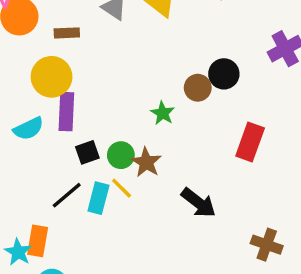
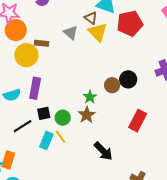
yellow circle: (52, 77) -> (26, 55), moved
brown star: (146, 162) -> (87, 115), moved
black line: (67, 195) -> (23, 126), moved

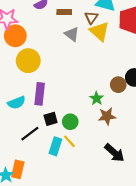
brown triangle: (91, 18) -> (91, 17), turned 32
brown rectangle: (42, 43) -> (64, 12), moved
brown star: (87, 115) -> (107, 116), moved, turned 30

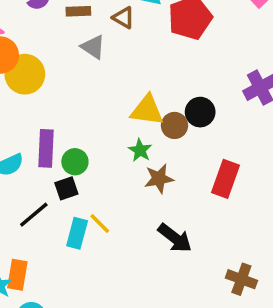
brown triangle: (91, 17) -> (124, 18), turned -32
yellow triangle: (99, 31) -> (147, 110), moved, turned -30
yellow circle: (28, 61) -> (25, 74), moved
green circle: (70, 122) -> (75, 162), moved

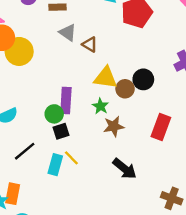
brown triangle: (124, 18) -> (90, 44), moved
purple rectangle: (46, 148) -> (66, 100), moved
black square: (66, 188) -> (61, 131), moved

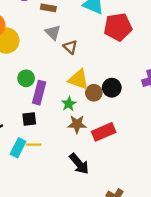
green circle: (54, 114) -> (26, 78), moved
red rectangle: (161, 127) -> (104, 132), moved, turned 35
yellow line: (71, 158) -> (34, 145), turned -56

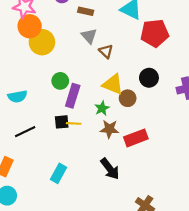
black circle: (112, 88) -> (149, 78), moved
yellow line: (34, 145) -> (74, 123), moved
cyan rectangle: (18, 148) -> (58, 173), moved

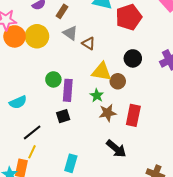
brown rectangle: (86, 11) -> (62, 11), turned -56
yellow circle: (42, 42) -> (37, 36), moved
yellow line: (74, 123) -> (32, 152), moved, turned -56
red rectangle: (136, 138) -> (133, 115), turned -45

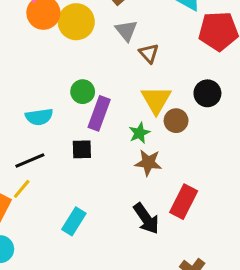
yellow triangle: (102, 72) -> (156, 100), turned 35
cyan semicircle: (18, 102) -> (39, 117), moved
red rectangle: (133, 115) -> (184, 202), moved

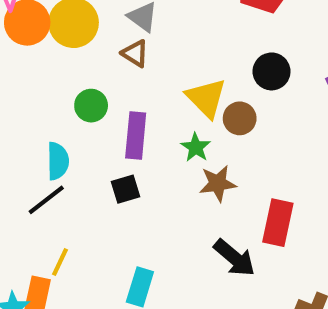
brown triangle: (149, 53) -> (135, 53), moved
green circle: (83, 92) -> (91, 106), moved
cyan semicircle: (39, 117) -> (58, 161), turned -68
black line: (30, 161) -> (46, 200), moved

